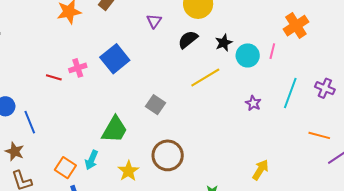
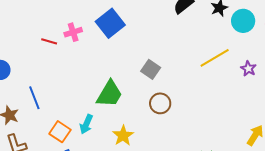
yellow line: (205, 78) -> (215, 58), moved
blue line: (30, 122) -> (34, 98), moved
brown circle: (168, 155) -> (160, 103), moved, size x0.7

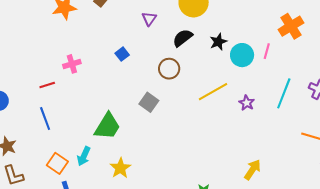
blue square: (110, 23) -> (122, 54), moved, size x0.5
red line: (49, 41) -> (47, 85), moved, turned -35
blue line: (34, 98) -> (45, 118), moved
brown circle: (160, 103) -> (169, 69), moved

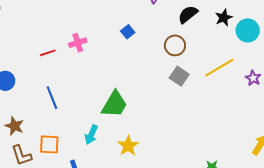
red line: (47, 85) -> (48, 53), moved
gray square: (149, 102) -> (179, 76), moved
orange square: (57, 163) -> (49, 144), moved, turned -30

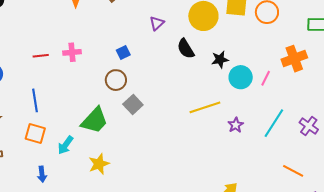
black semicircle: (188, 14) -> (186, 49), turned -95
brown circle: (175, 45) -> (116, 80), moved
gray square: (179, 76) -> (133, 105), moved
orange square: (49, 144) -> (35, 134), moved

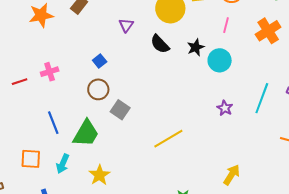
pink line: (266, 78) -> (226, 25), moved
blue line: (35, 100) -> (53, 123), moved
yellow line: (205, 107) -> (168, 139), moved

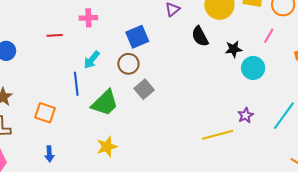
blue square: (100, 61) -> (137, 37), size x1.6
pink cross: (50, 72) -> (88, 18), moved
yellow line: (168, 139) -> (218, 135), moved
cyan arrow: (63, 164) -> (92, 60), moved

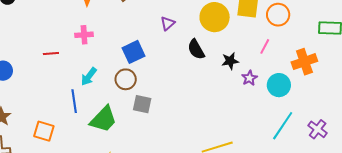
cyan circle: (253, 68) -> (279, 85), moved
gray square: (144, 89) -> (142, 104), turned -36
purple star: (245, 115) -> (249, 78), moved

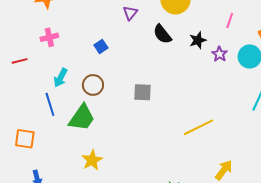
blue square: (134, 52) -> (101, 47), size x0.6
brown circle: (126, 79) -> (93, 85), moved
gray square: (142, 104) -> (142, 92), moved

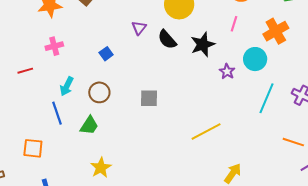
purple triangle: (130, 13) -> (139, 28), moved
black star: (198, 40) -> (203, 44), size x1.4
purple star: (220, 54) -> (227, 71), moved
green trapezoid: (82, 118) -> (89, 125), size x0.7

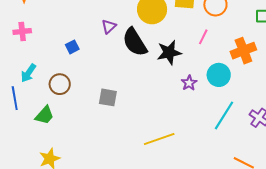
black semicircle: (167, 39) -> (135, 42), size x1.4

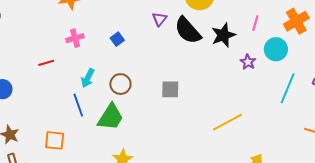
pink line: (203, 37) -> (255, 23), moved
blue square: (72, 47) -> (117, 39), moved
green trapezoid: (45, 115) -> (111, 117), size x1.4

